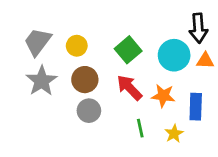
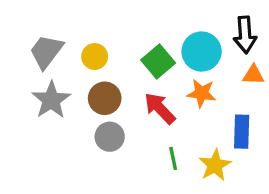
cyan circle: (174, 55) -> (202, 52), moved
orange star: (163, 96) -> (202, 93), moved
yellow star: (174, 134) -> (215, 165), size x1.4

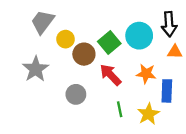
gray trapezoid: (46, 52) -> (43, 22), moved
orange star: (202, 93) -> (146, 74), moved
brown circle: (105, 98) -> (84, 54), moved

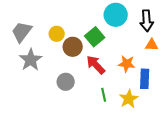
gray trapezoid: (43, 22) -> (22, 32), moved
cyan circle: (139, 36) -> (116, 15), moved

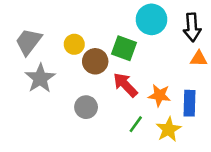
green square: (95, 37) -> (124, 48), turned -30
orange star: (127, 64) -> (159, 95), moved
green line: (104, 95) -> (136, 124), turned 48

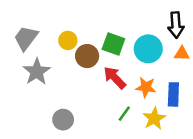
cyan circle: (152, 19) -> (148, 49), moved
gray circle: (86, 107) -> (63, 120), moved

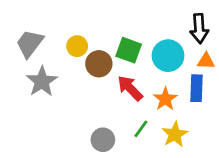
orange star: (146, 87) -> (165, 99), turned 30
blue rectangle: (173, 94) -> (196, 88), moved
gray circle: (63, 120) -> (103, 140), moved

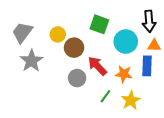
green square: (129, 50) -> (99, 24), moved
orange star: (165, 99) -> (124, 74), turned -30
gray circle: (103, 140) -> (77, 78), moved

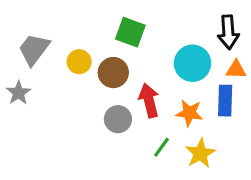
green square: (99, 24) -> (130, 32), moved
yellow circle: (58, 34) -> (79, 62), moved
gray star: (31, 61) -> (18, 93), moved, size x0.7
red arrow: (97, 66) -> (149, 101), turned 30

